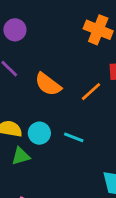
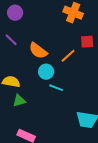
cyan circle: (39, 133) -> (46, 72), moved

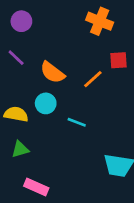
cyan circle: (46, 72) -> (46, 103), moved
green triangle: (19, 101) -> (20, 149), moved

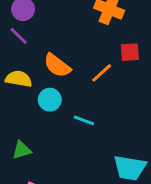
purple line: (16, 58) -> (19, 36), moved
yellow semicircle: (16, 114) -> (19, 79), moved

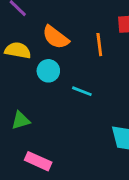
orange line: (102, 73) -> (99, 45), turned -55

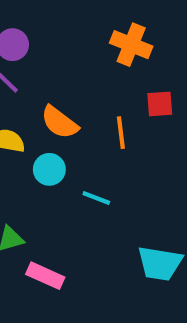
pink rectangle: (38, 161) -> (45, 276), moved

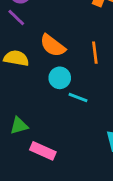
cyan circle: (49, 169) -> (60, 78), moved

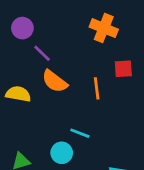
purple line: (16, 17) -> (42, 53), moved
cyan circle: (60, 78) -> (62, 153), moved

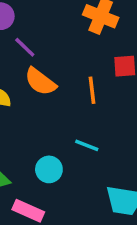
cyan line: (80, 133) -> (87, 145), moved

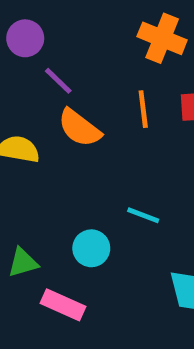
orange line: (92, 90) -> (143, 109), moved

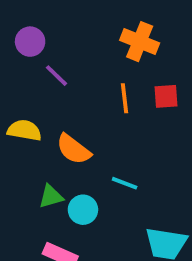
orange semicircle: (79, 128) -> (74, 149), moved
green triangle: (23, 262) -> (51, 196), moved

